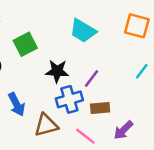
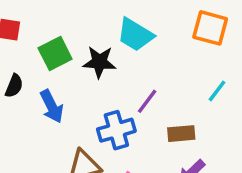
black star: (57, 71) -> (99, 62), moved
blue arrow: (17, 104) -> (52, 106), moved
brown rectangle: (100, 108) -> (181, 134), moved

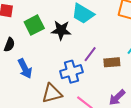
blue arrow: (52, 106) -> (25, 69), moved
brown rectangle: (181, 134) -> (112, 62), moved

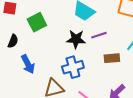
black star: (61, 30) -> (76, 39), moved
purple line: (90, 54) -> (99, 35), moved, turned 35

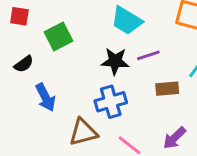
black semicircle: (13, 41) -> (24, 64), turned 32

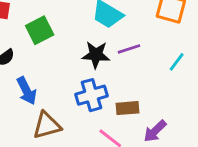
brown rectangle: (167, 89) -> (128, 108), moved
brown triangle: (83, 132) -> (47, 125), moved

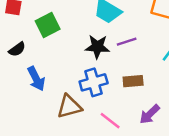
brown rectangle: (128, 108) -> (133, 81), moved
brown triangle: (47, 125) -> (69, 107), moved

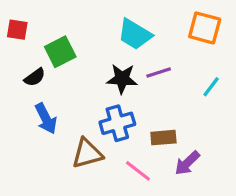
black semicircle: (17, 49) -> (35, 77), moved
brown rectangle: (133, 81) -> (163, 138), moved

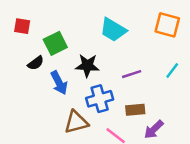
purple line: (159, 72) -> (132, 74), moved
black star: (122, 79) -> (87, 66), moved
blue arrow: (46, 119) -> (59, 83), moved

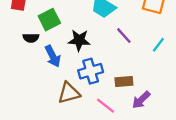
black semicircle: (36, 63) -> (31, 38), turned 35
purple line: (132, 74) -> (124, 36), moved, turned 66

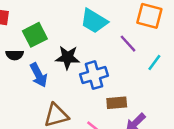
purple line: (124, 36) -> (128, 44), moved
blue cross: (91, 71) -> (94, 75), moved

